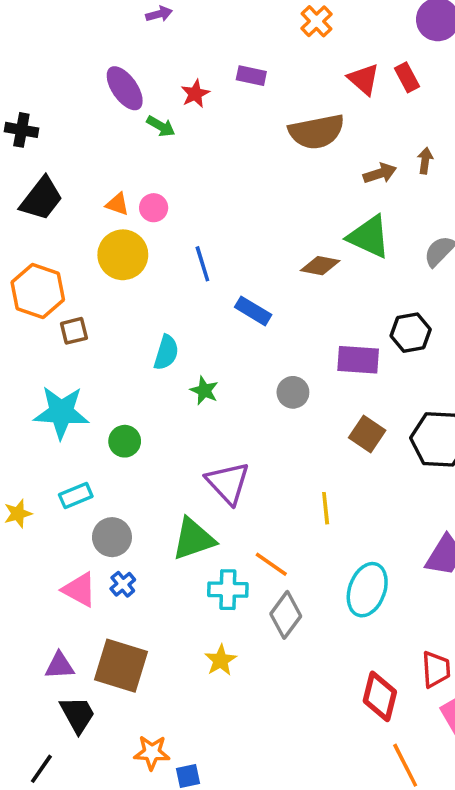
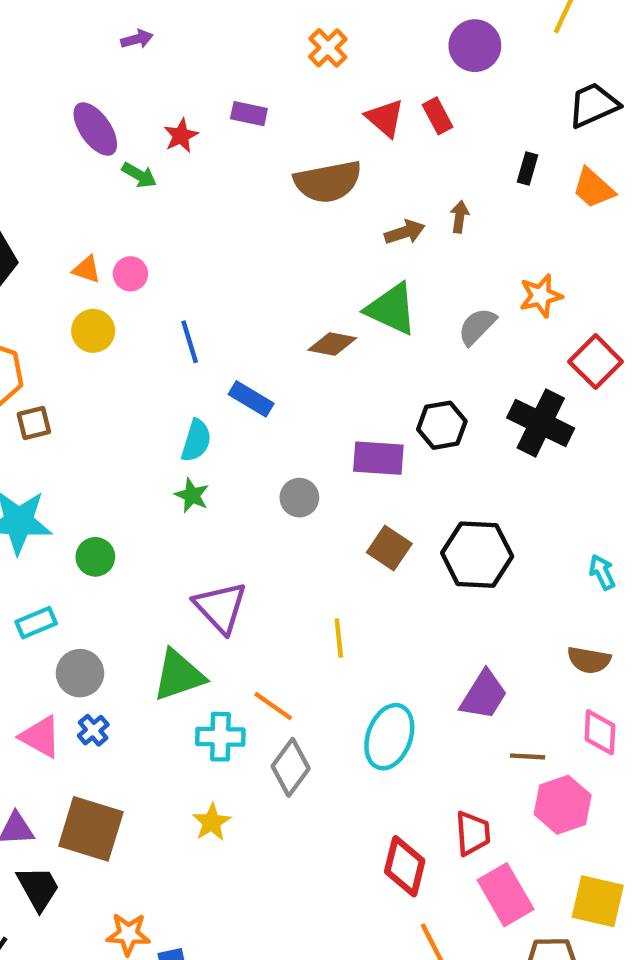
yellow circle: (123, 255) -> (93, 331), size x0.7
cyan semicircle: (166, 353) -> (196, 441), moved

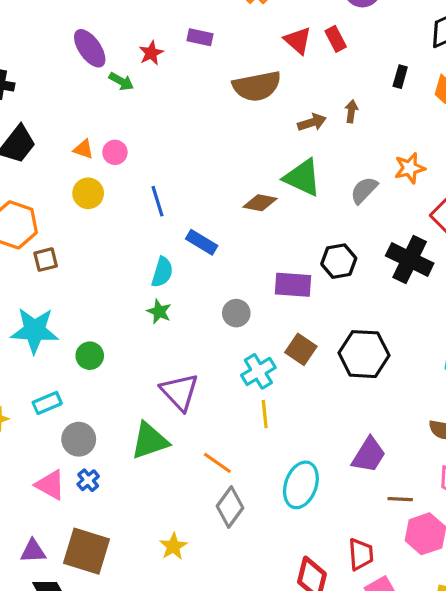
cyan cross: (220, 737) -> (258, 371), moved, turned -32

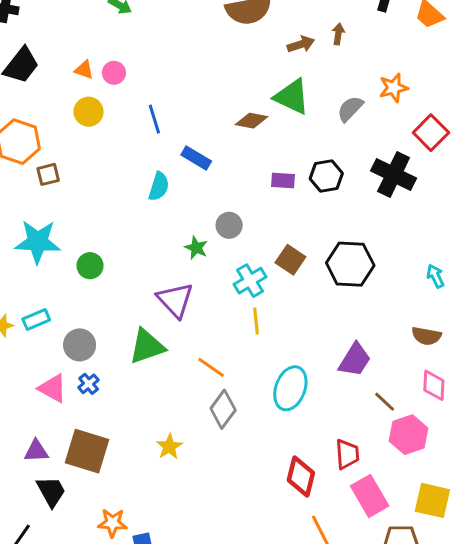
purple rectangle: (293, 285) -> (283, 180), moved, size x0.7
green star: (159, 312) -> (196, 248), moved
cyan rectangle: (47, 403) -> (36, 320), moved
brown line: (400, 499) -> (385, 402), turned 40

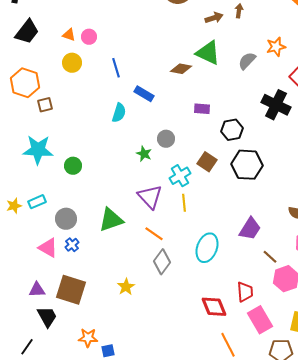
black hexagon: (326, 176) -> (232, 130), moved
purple triangle: (175, 300) -> (150, 197), moved
red diamond: (301, 477) -> (214, 307), turned -36

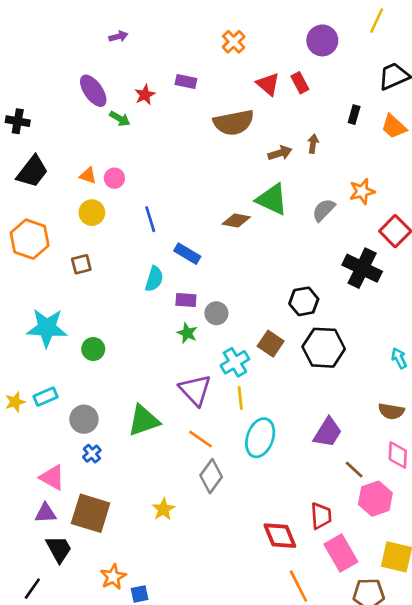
brown square: (45, 105) -> (81, 264), moved
purple rectangle: (202, 109) -> (186, 300), moved
pink triangle: (48, 248) -> (52, 477), moved
cyan ellipse: (207, 248) -> (260, 438), moved
orange star: (88, 338) -> (113, 577), turned -30

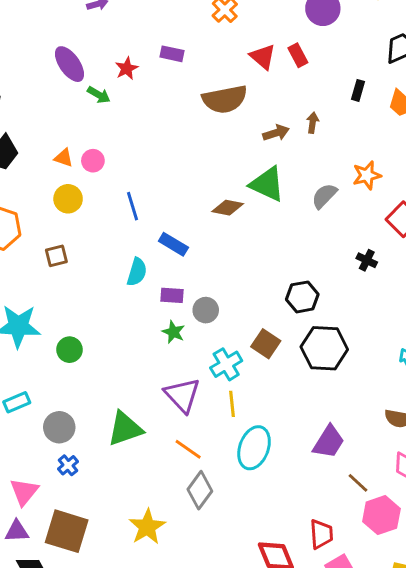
black cross: (362, 268) -> (367, 260), size x0.5
pink triangle: (52, 477) -> (24, 492), turned 40
yellow star: (163, 509) -> (147, 527), size x1.4

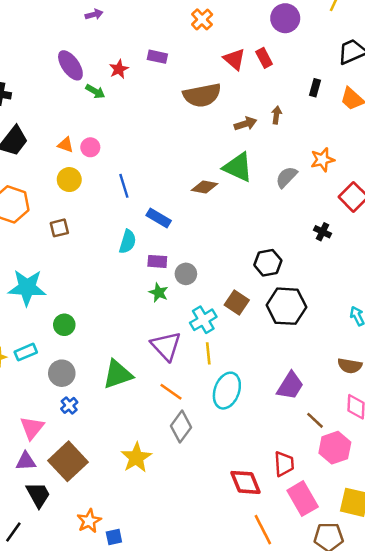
green circle: (69, 350) -> (64, 325), moved
brown square: (67, 531) -> (68, 461), turned 30

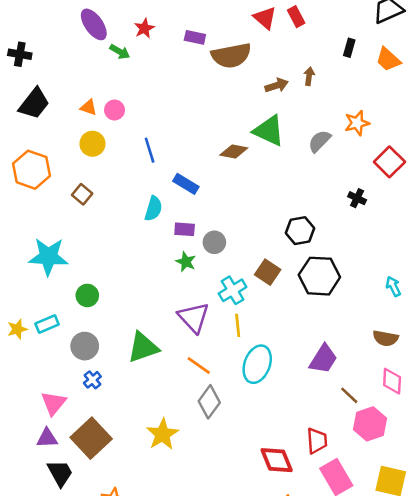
purple rectangle: (157, 57) -> (195, 37), moved
brown square: (59, 228) -> (82, 194), turned -36

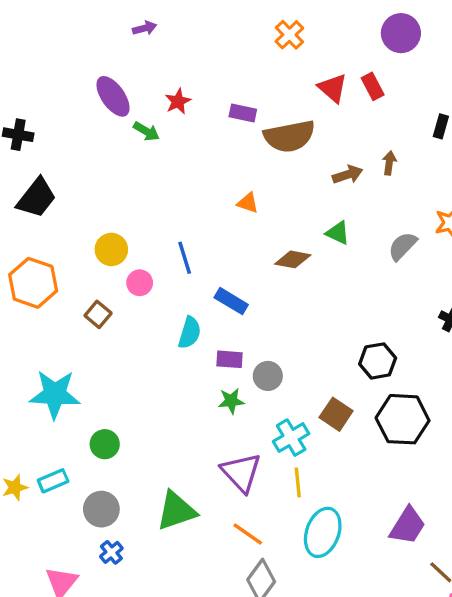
orange triangle: (89, 107) -> (248, 203), moved
pink circle: (115, 110) -> (140, 283), moved
green triangle: (269, 131) -> (338, 233), size x0.6
green star: (186, 262) -> (231, 401), turned -30

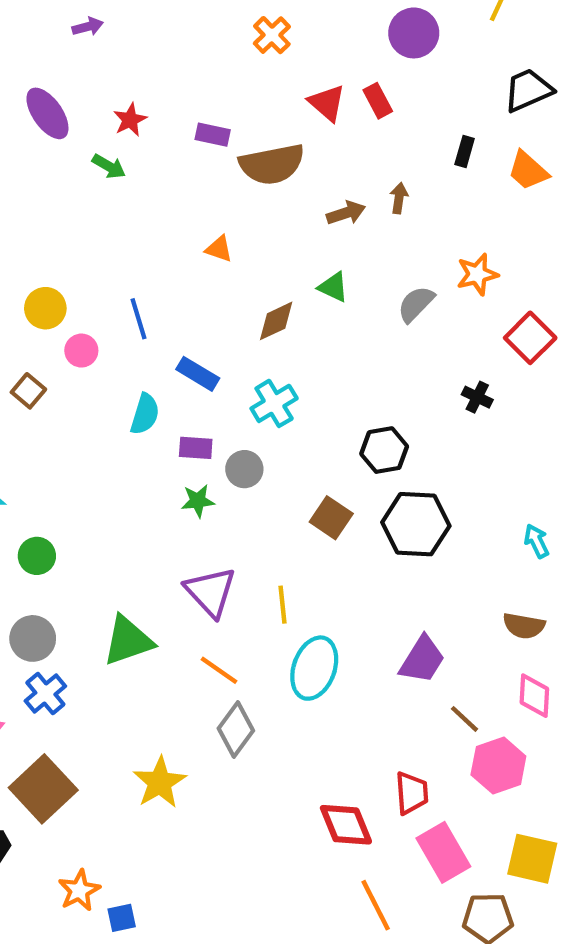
green arrow: (146, 131) -> (109, 166), moved
brown diamond: (293, 259) -> (276, 321), turned -36
cyan cross: (291, 438) -> (274, 403), moved
blue cross: (111, 552) -> (45, 694), size x1.4

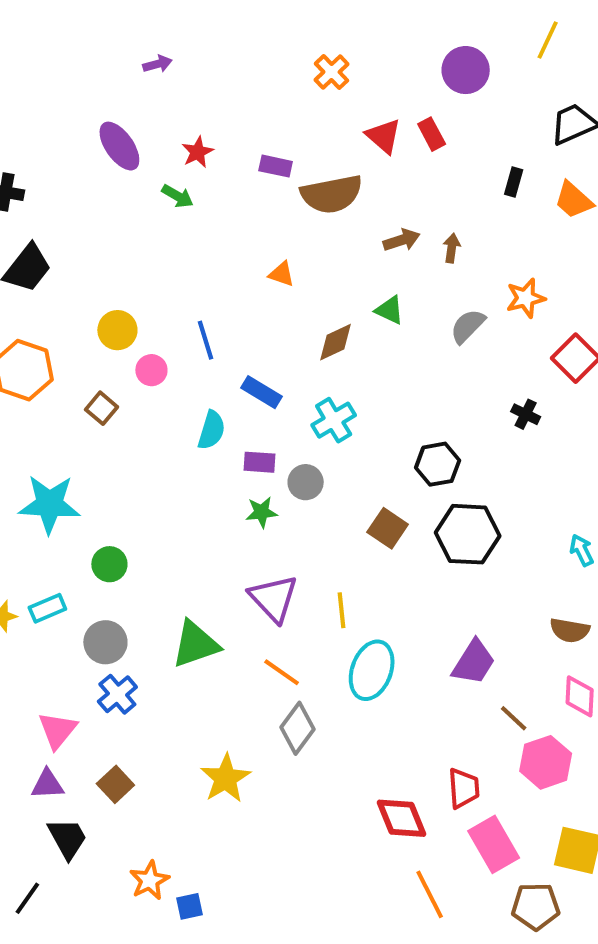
brown arrow: (399, 198) -> (452, 248), moved
brown square: (43, 789) -> (115, 784), size x0.6

